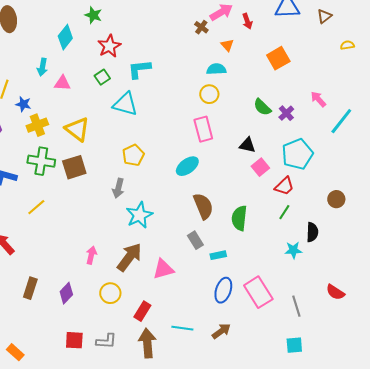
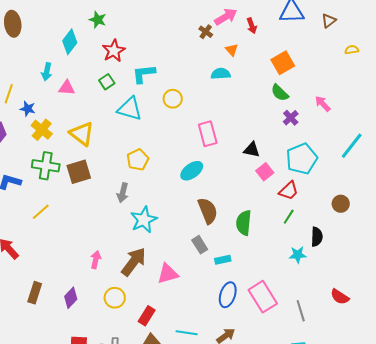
yellow circle: (209, 94) -> (173, 99), moved
green semicircle: (262, 107) -> (280, 93), moved
cyan line: (341, 121) -> (352, 146), moved
yellow cross: (37, 125) -> (42, 130), turned -30

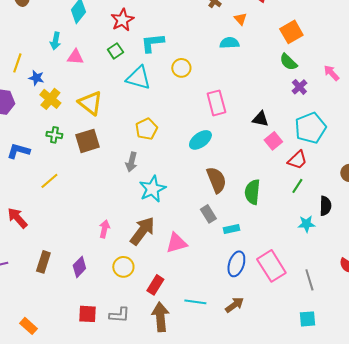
green cross: (46, 166) -> (54, 135), size x0.6

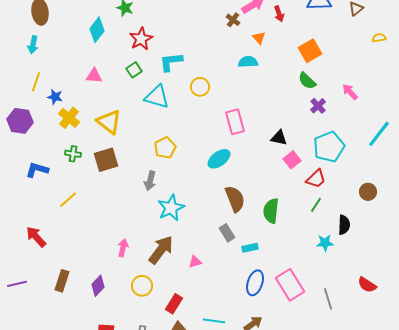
cyan arrow: (55, 41) -> (33, 45), moved
pink triangle: (176, 243) -> (195, 262), size x0.6

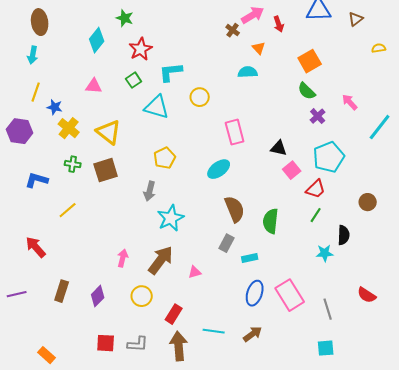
cyan line: (379, 134) -> (380, 127), moved
gray rectangle: (227, 233) -> (227, 243), turned 60

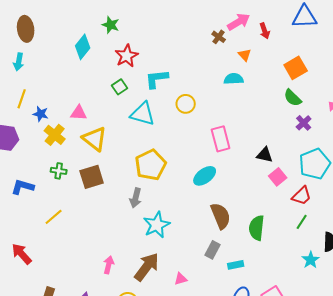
pink triangle: (94, 86) -> (79, 113), moved
yellow pentagon: (165, 158) -> (151, 165), size x1.4
cyan star: (325, 253) -> (311, 260), turned -30

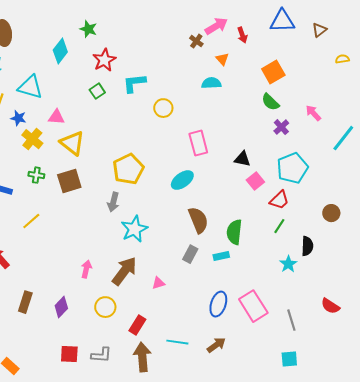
cyan triangle: (143, 114) -> (30, 87), moved
cyan rectangle: (236, 265) -> (221, 256), moved

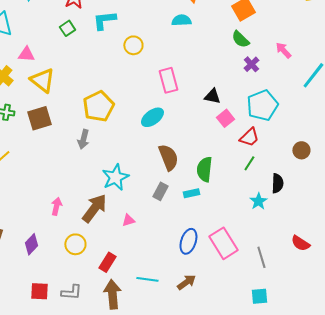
cyan star: (134, 229) -> (115, 177), moved

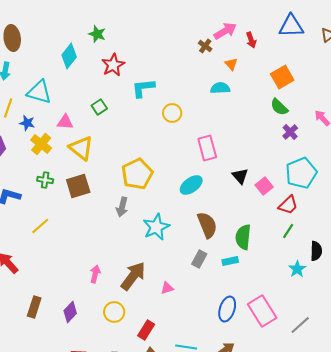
green square: (67, 28) -> (99, 107), moved
black triangle: (212, 96) -> (240, 176), moved, turned 36
cyan star: (115, 177) -> (156, 227), moved
gray line: (261, 257) -> (300, 325), turned 65

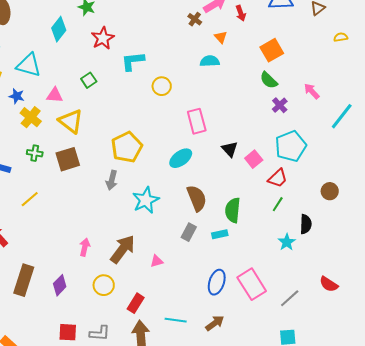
brown rectangle: (34, 307) -> (24, 280), size x1.4

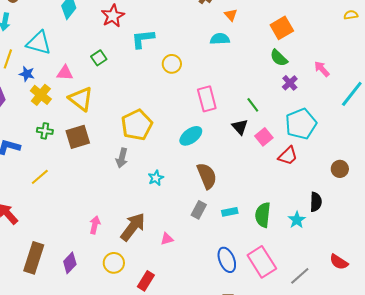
cyan star: (146, 200) -> (156, 178), size x0.6
green line: (278, 204) -> (253, 105), moved, turned -70
green semicircle: (233, 210) -> (263, 215), moved
blue ellipse: (217, 282) -> (227, 260), turned -40

